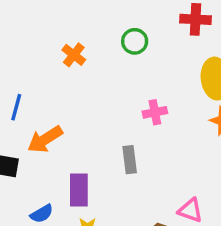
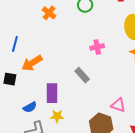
gray rectangle: (130, 160) -> (82, 75), turned -35

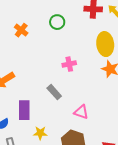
pink triangle: (118, 105) -> (81, 112), moved
yellow star: (57, 116) -> (40, 133), moved

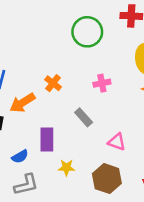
green circle: (57, 22) -> (87, 32), size x1.6
orange cross: (21, 30) -> (53, 83), moved

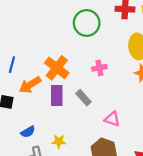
orange cross: (53, 83) -> (57, 68), size x1.6
purple rectangle: (47, 139) -> (57, 96), moved
yellow star: (66, 168) -> (59, 141), moved

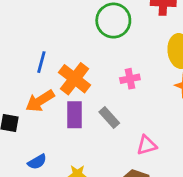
blue line: (12, 65) -> (41, 62), moved
pink triangle: (112, 119) -> (147, 145), turned -35

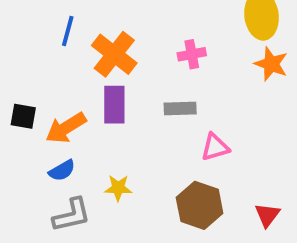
orange arrow: (40, 101) -> (66, 128), moved
gray rectangle: (109, 118) -> (180, 108), moved, turned -50

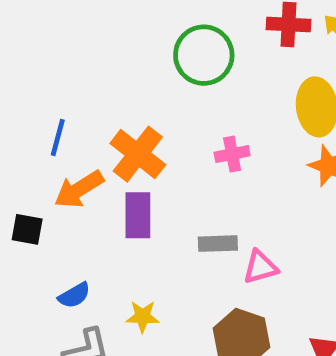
blue line: (68, 31) -> (58, 138), moved
gray rectangle: (180, 108) -> (218, 244), moved
orange arrow: (66, 128) -> (79, 189), moved

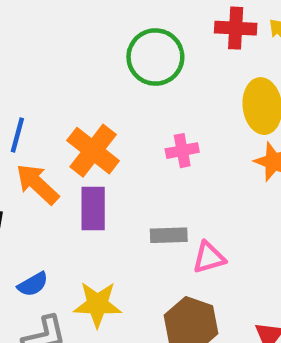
orange arrow: (79, 189) -> (37, 184), turned 75
yellow star: (143, 317) -> (98, 304), size x1.5

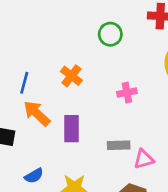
green circle: (155, 57) -> (110, 34), size x0.7
orange cross: (93, 151) -> (71, 76), moved, size x0.7

